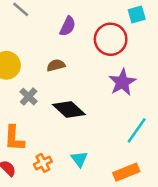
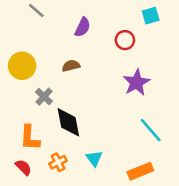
red circle: (111, 39) -> (125, 40), size x0.6
black diamond: (69, 110) -> (68, 122), moved, turned 36
cyan line: (137, 130) -> (151, 130), turned -76

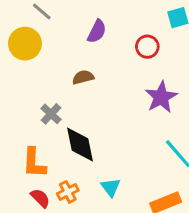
yellow circle: (22, 66) -> (25, 44), moved
red semicircle: (23, 167) -> (40, 198), moved

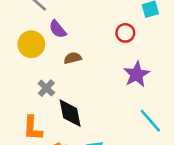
purple semicircle: (97, 31) -> (58, 29), moved, turned 114
yellow circle: (25, 44) -> (31, 44), moved

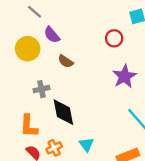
brown semicircle: (73, 58) -> (66, 61), turned -133
gray cross: (46, 88) -> (41, 89), turned 35

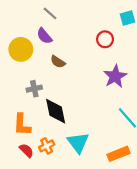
gray line: (35, 12) -> (50, 13), moved
cyan triangle: (86, 144) -> (78, 143), size x1.5

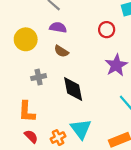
purple semicircle: (44, 36) -> (58, 27), moved, turned 140
black diamond: (56, 111) -> (73, 89), moved
orange cross: (47, 146) -> (58, 138), moved

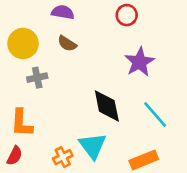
yellow circle: (26, 39) -> (23, 43), moved
black diamond: (73, 89) -> (107, 106), moved
red semicircle: (31, 136) -> (14, 156), moved, turned 72

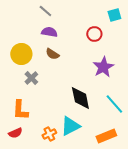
gray cross: (37, 78) -> (31, 78), turned -32
cyan triangle: (93, 146) -> (70, 126), turned 40
red semicircle: (14, 156) -> (15, 133), turned 40

